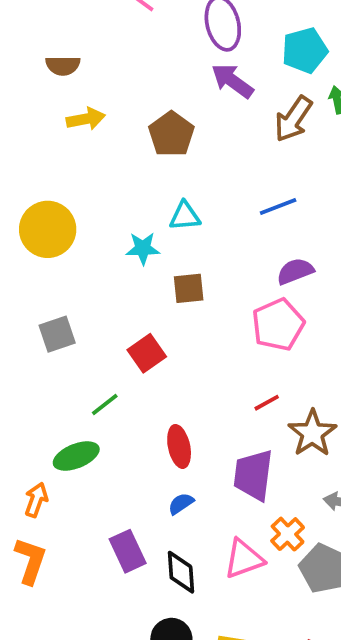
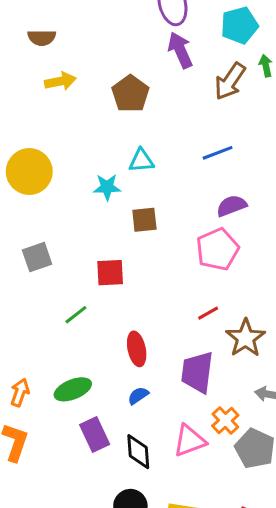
purple arrow: (232, 81) -> (180, 50), turned 30
red square: (147, 353) -> (110, 273), turned 32
green ellipse: (76, 456) -> (73, 389), moved

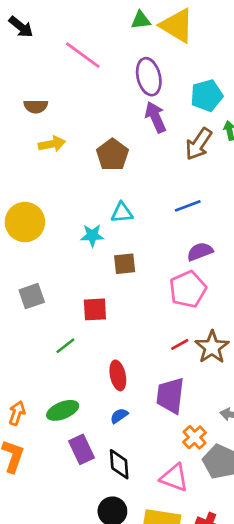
brown star: (246, 338) -> (212, 347), moved
pink triangle: (190, 441) -> (174, 478), moved, turned 40

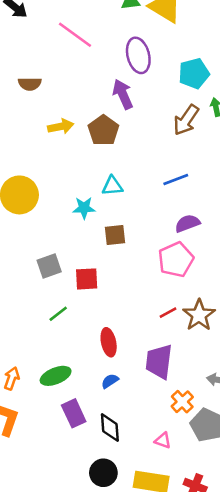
purple arrow: (155, 117) -> (123, 94), moved
yellow arrow: (52, 144) -> (61, 126), moved
gray square: (32, 296) -> (49, 266), moved
pink triangle: (174, 478) -> (163, 440), size x0.6

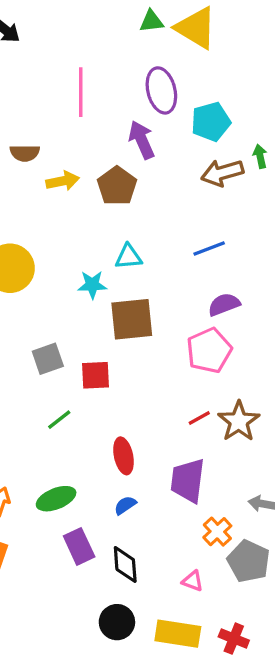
pink line: (75, 35) -> (81, 92), moved, turned 54
cyan pentagon: (194, 73) -> (211, 122), moved
brown semicircle: (30, 84) -> (25, 153), moved
brown arrow: (186, 120) -> (222, 173), turned 40
brown square: (115, 235) -> (132, 319), size x1.6

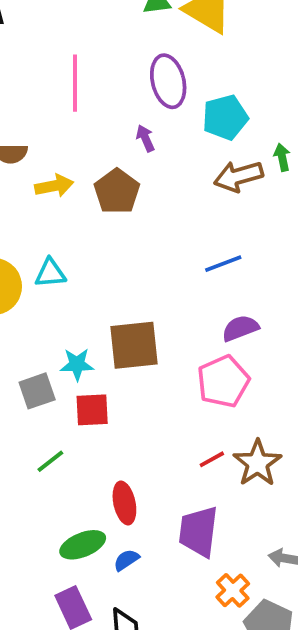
purple arrow: (142, 140) -> (145, 138), size x0.6
cyan triangle: (128, 257) -> (50, 273), moved
cyan star: (92, 285) -> (77, 364), moved
green ellipse: (56, 499) -> (83, 545), moved

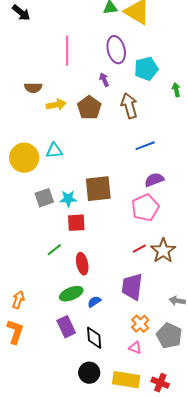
brown arrow: (238, 176) -> (129, 106), moved, turned 90
gray square: (37, 391) -> (44, 198), moved
red ellipse: (124, 503) -> (82, 264), moved
orange cross: (233, 590) -> (140, 324), moved

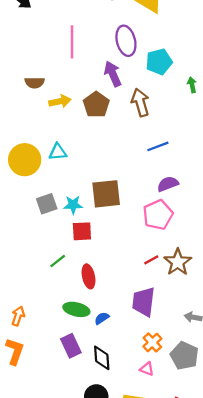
purple arrow: (104, 80) -> (113, 74), size x1.6
green ellipse: (71, 294) -> (76, 309), turned 35

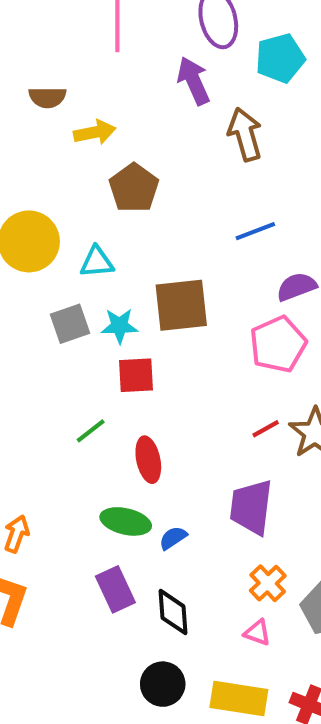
brown pentagon: (96, 105) -> (134, 188), moved
blue line: (158, 146) -> (255, 231), moved
cyan triangle: (58, 152) -> (97, 262), moved

